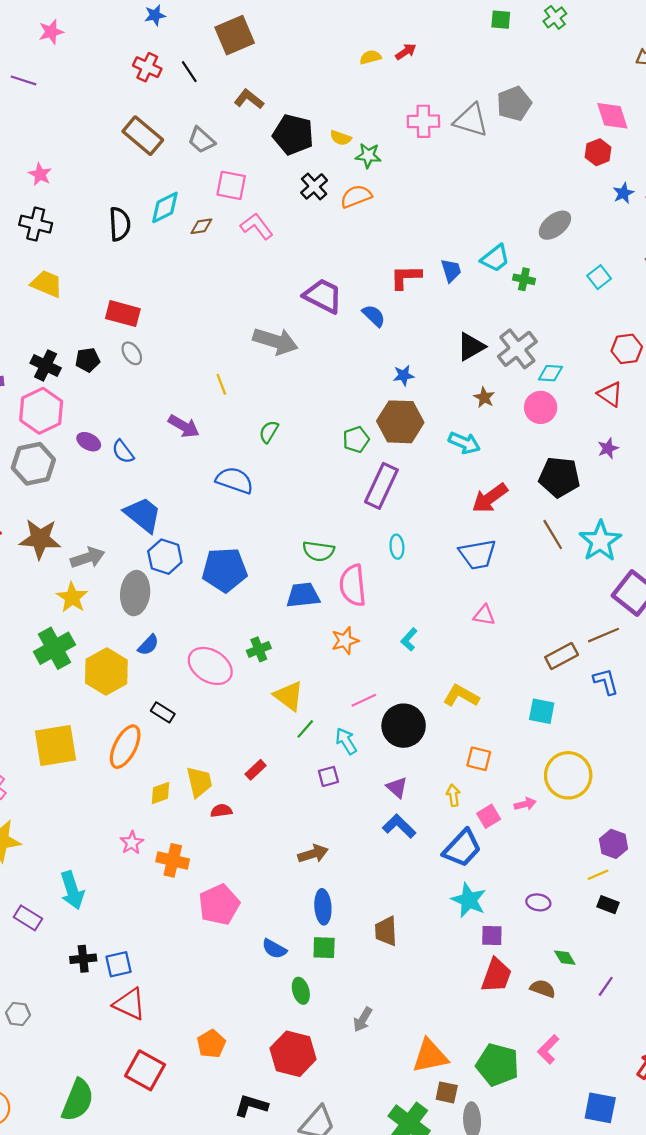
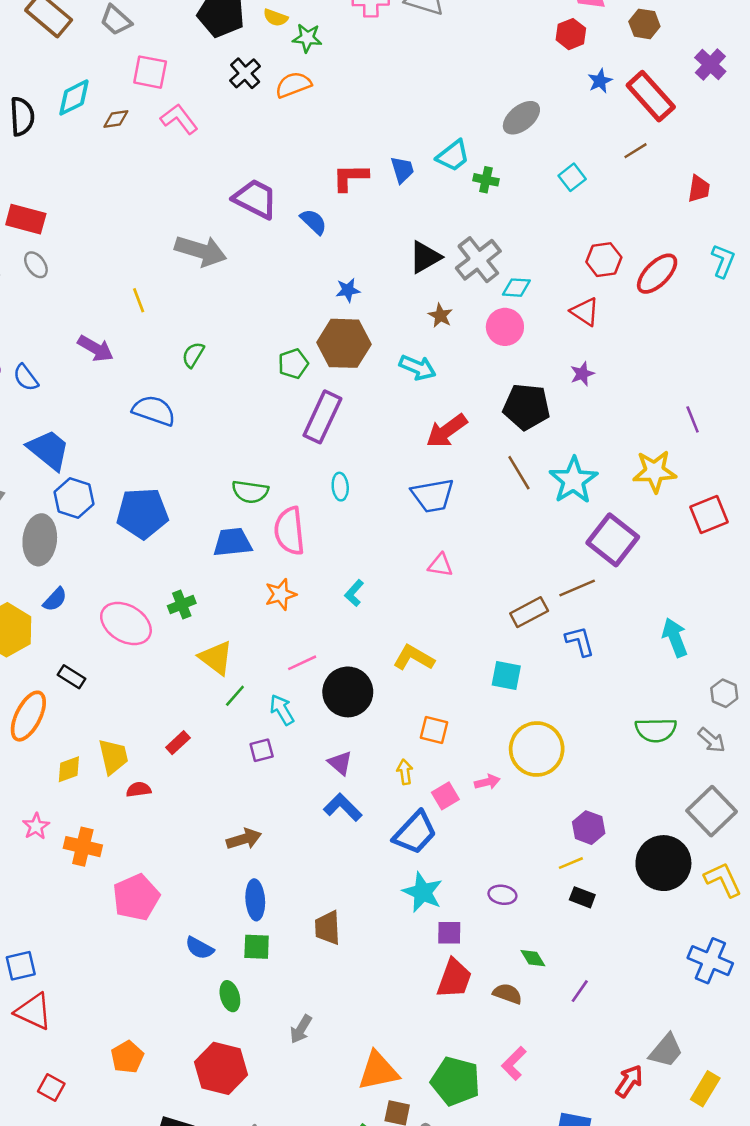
red square: (145, 1070) -> (51, 1087), size x0.6

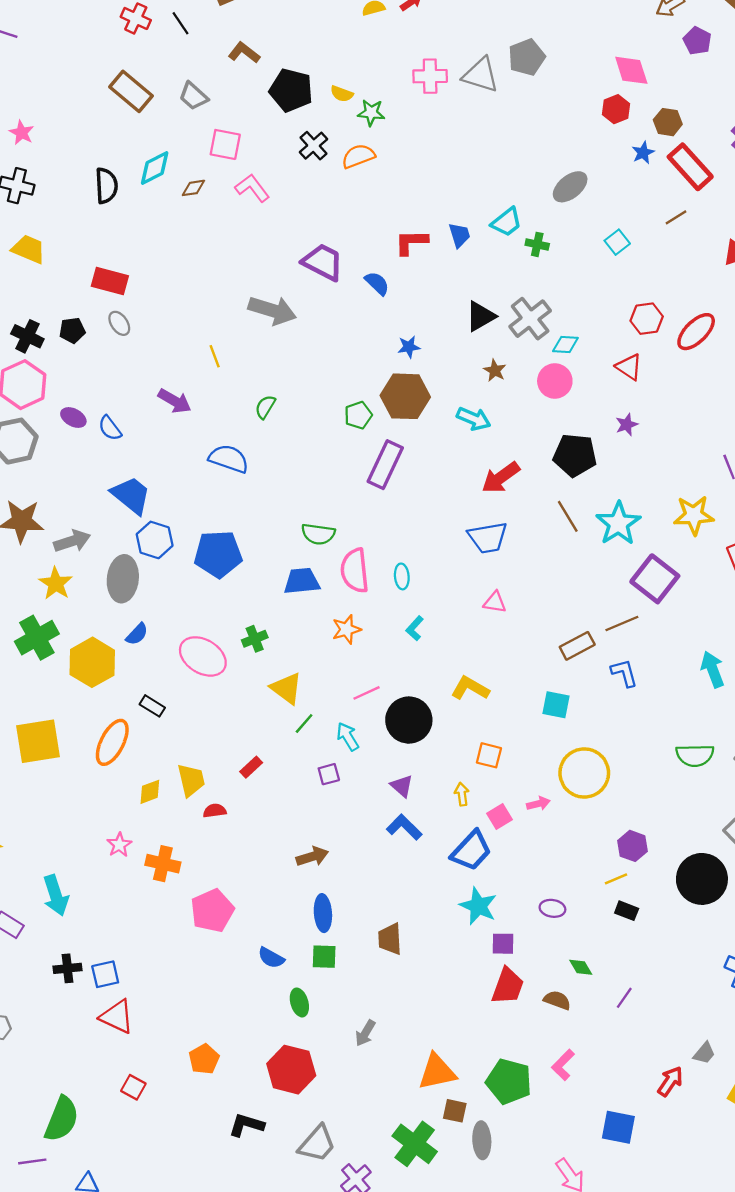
brown hexagon: (644, 24) -> (668, 122), moved
cyan ellipse: (340, 487) -> (402, 576), moved
gray trapezoid: (666, 1051) -> (704, 1053), size x0.7

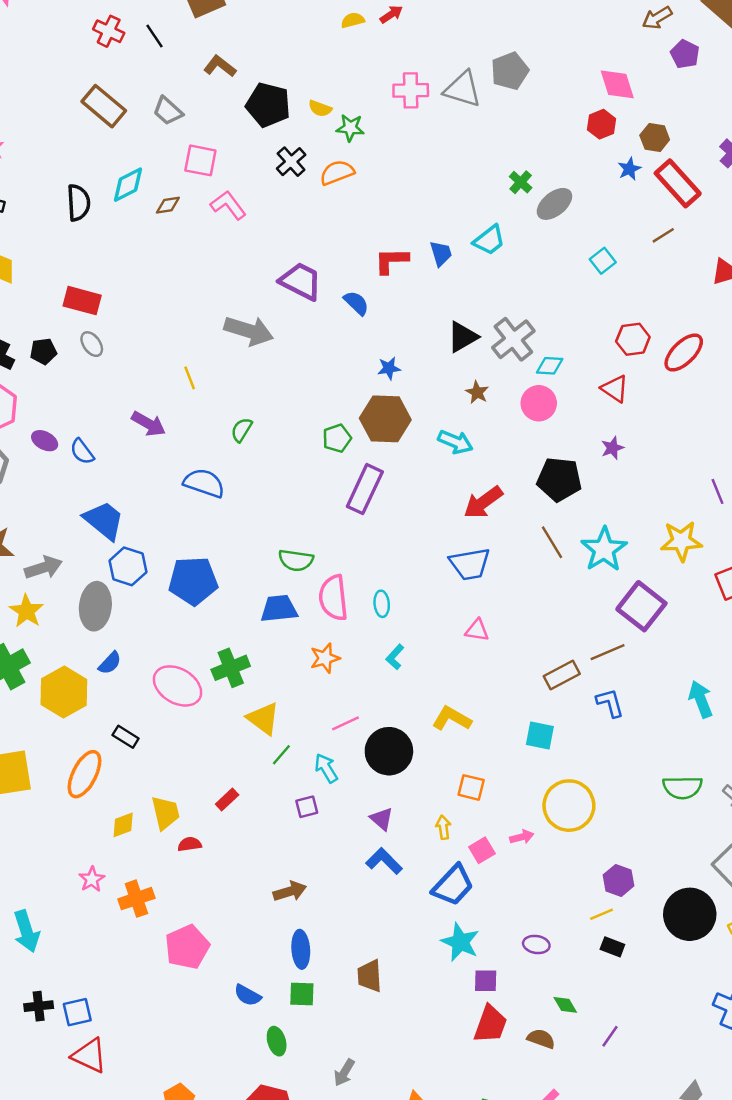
green cross: (537, 244) -> (521, 182), moved, turned 30
green cross: (255, 639) -> (231, 668), size x1.4
orange cross: (163, 864) -> (136, 899), turned -32

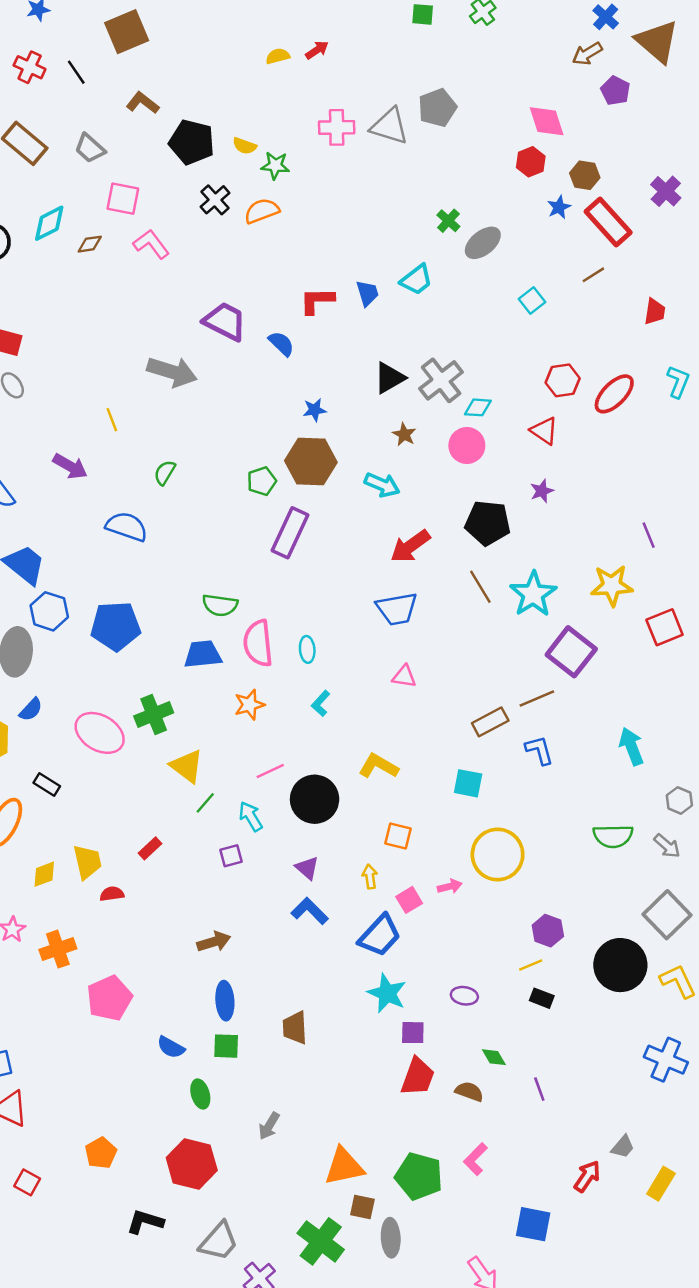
purple line: (610, 1036) -> (539, 1089), turned -55

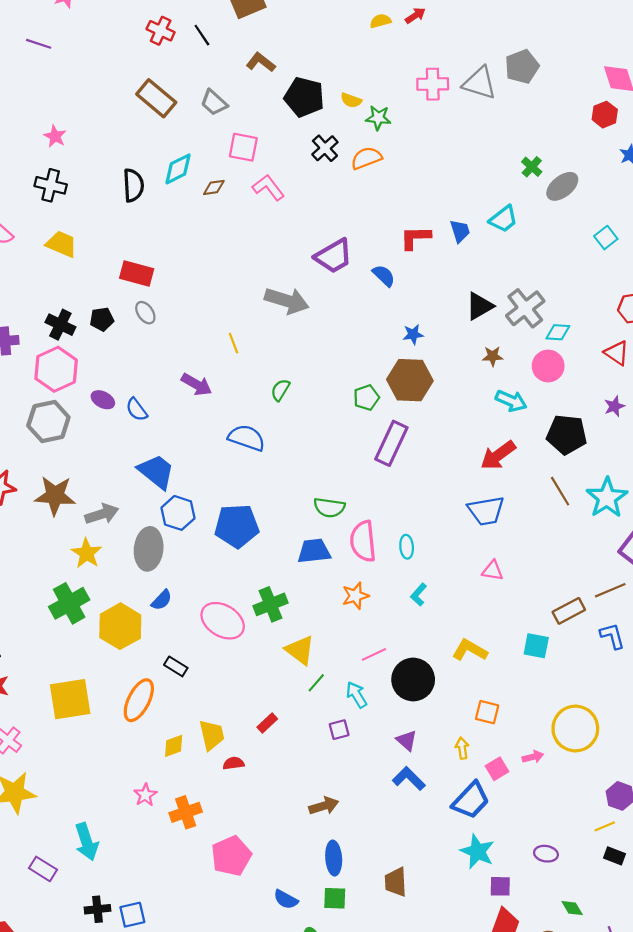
purple trapezoid: (225, 321) -> (334, 256), turned 123
brown star: (404, 434) -> (493, 356), turned -30
cyan arrow: (382, 485) -> (511, 401), moved
cyan square: (468, 783) -> (536, 646), moved

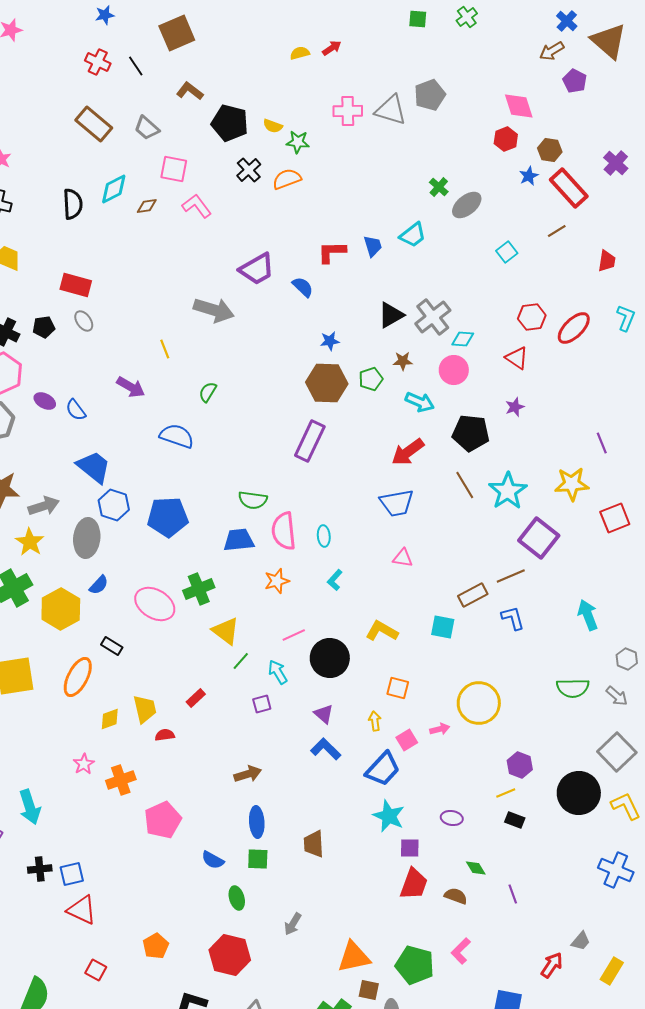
green pentagon: (366, 398) -> (371, 379), moved

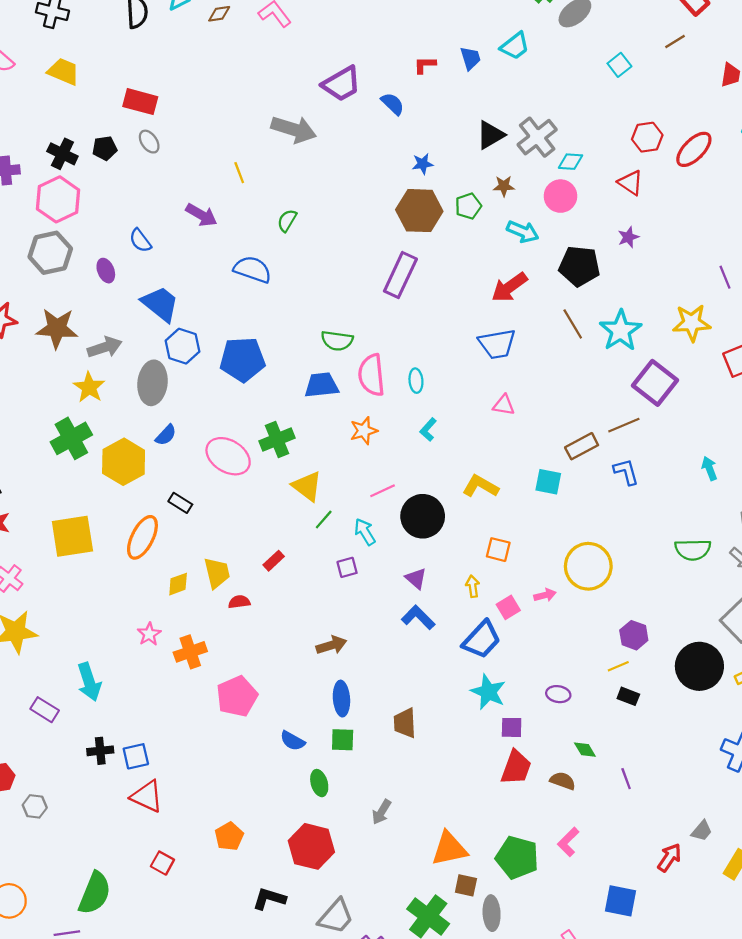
red L-shape: (332, 252) -> (425, 65), size x0.7
purple ellipse: (45, 401) -> (106, 271), moved, turned 40
cyan arrow: (588, 615) -> (709, 468), size x0.7

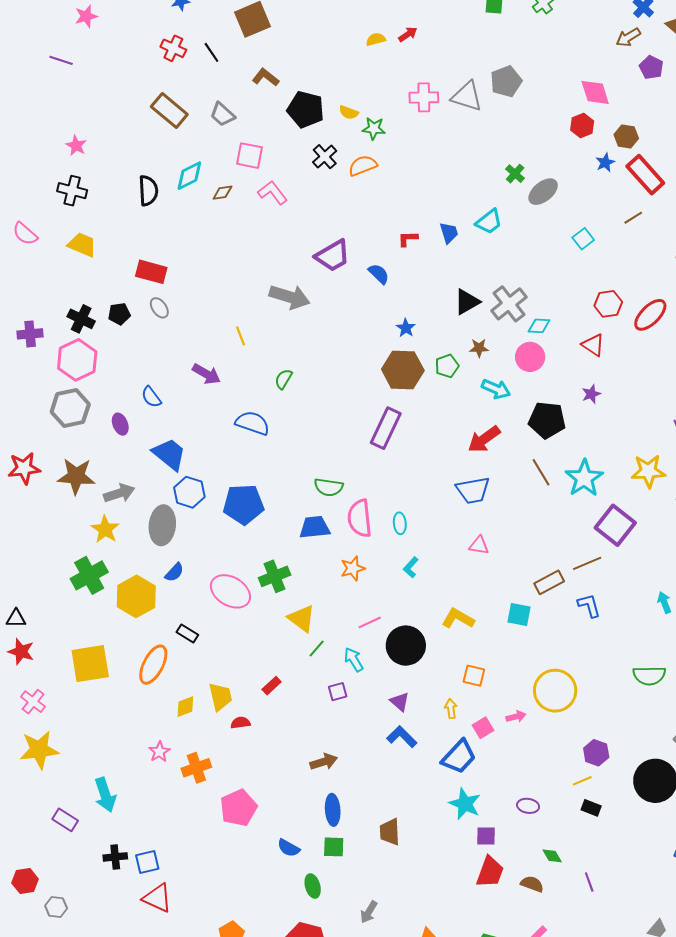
blue star: (423, 164) -> (406, 328), turned -30

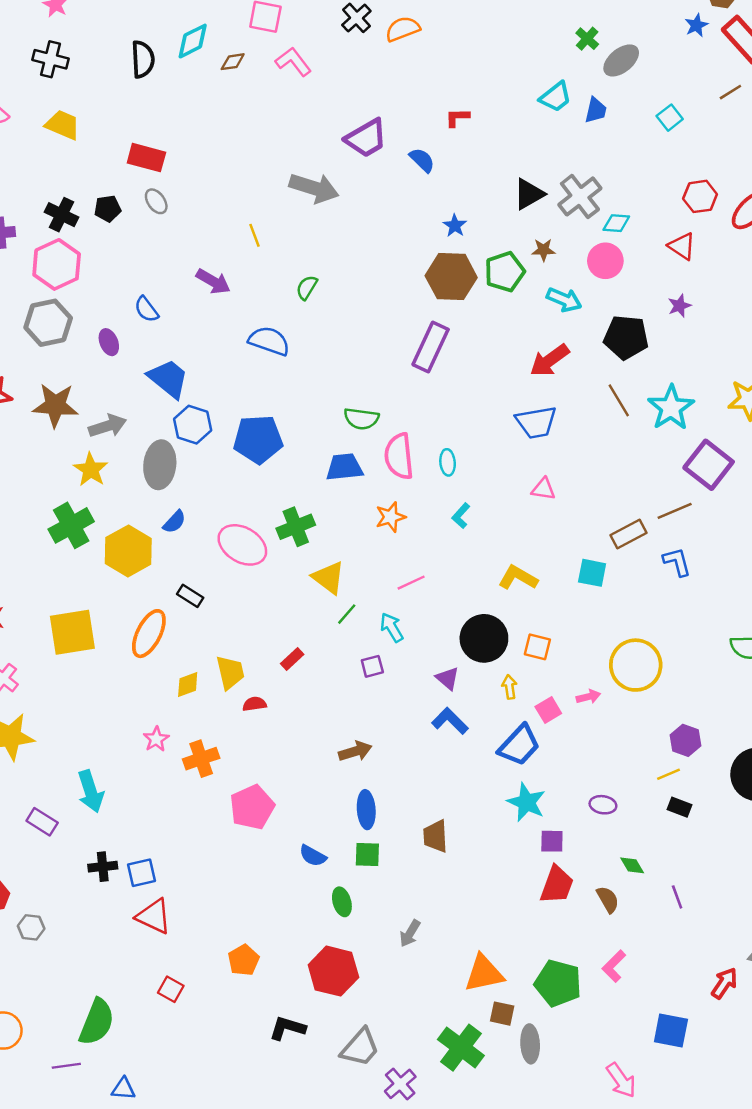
blue trapezoid: (449, 233) -> (596, 110), moved, turned 30
green pentagon: (447, 366) -> (505, 272), size x1.4
black circle: (406, 646) -> (484, 638), moved
brown semicircle: (532, 884) -> (608, 899), turned 40

